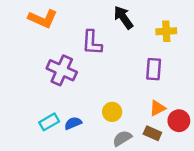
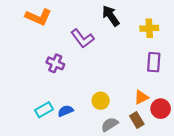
purple L-shape: (92, 43) -> (82, 38), turned -40
purple rectangle: (154, 69) -> (154, 62), moved
purple cross: (62, 70) -> (55, 63), size x0.7
brown rectangle: (152, 133) -> (137, 120), turned 35

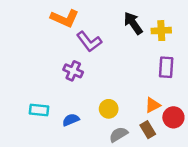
black arrow: (111, 16) -> (133, 23), moved
orange L-shape: (38, 17) -> (65, 18), moved
purple cross: (55, 63) -> (73, 71), moved
cyan rectangle: (44, 110) -> (39, 110), moved, turned 36

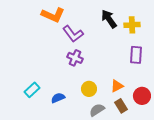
purple cross: (73, 71) -> (75, 58), moved
orange triangle: (153, 105) -> (117, 86), moved
cyan rectangle: (39, 110) -> (32, 90), turned -49

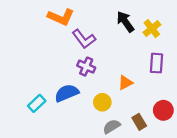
yellow cross: (132, 25) -> (152, 29), turned -35
orange triangle: (117, 86) -> (125, 83), moved
blue semicircle: (58, 98) -> (67, 93), moved, size x1.5

